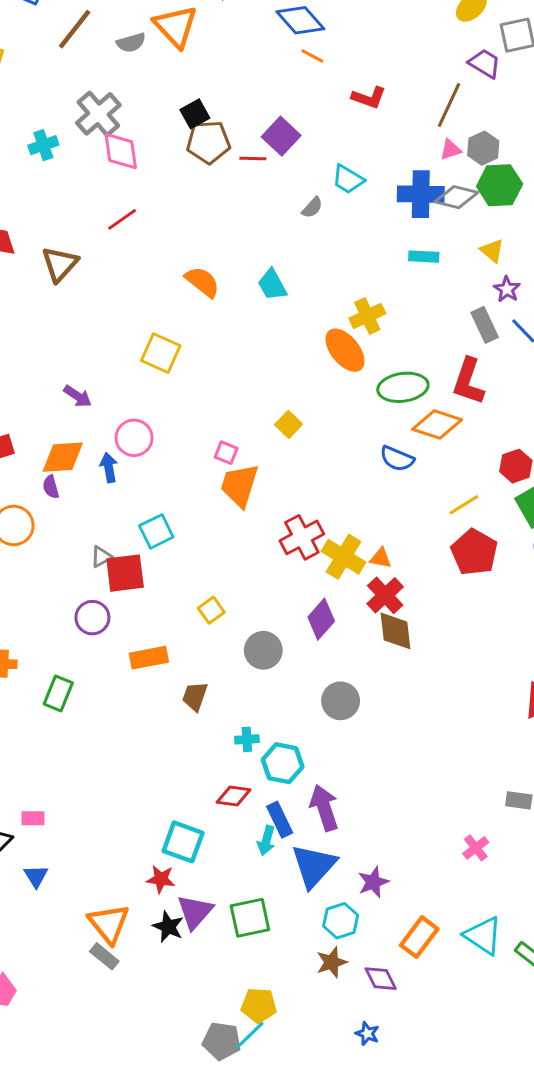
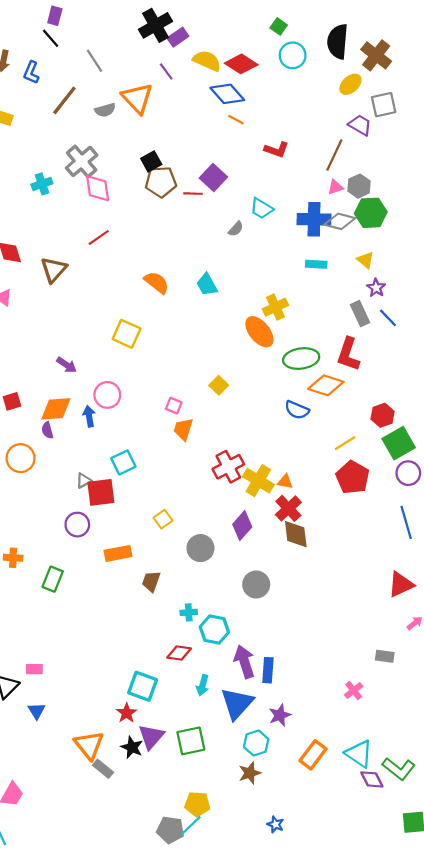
orange trapezoid: (240, 485) -> (183, 429), size x0.7
blue rectangle: (280, 820) -> (268, 670), moved, turned 30
red star: (161, 879) -> (127, 713), turned 30
gray rectangle: (104, 956) -> (103, 769), moved
purple diamond: (381, 979) -> (372, 779), moved

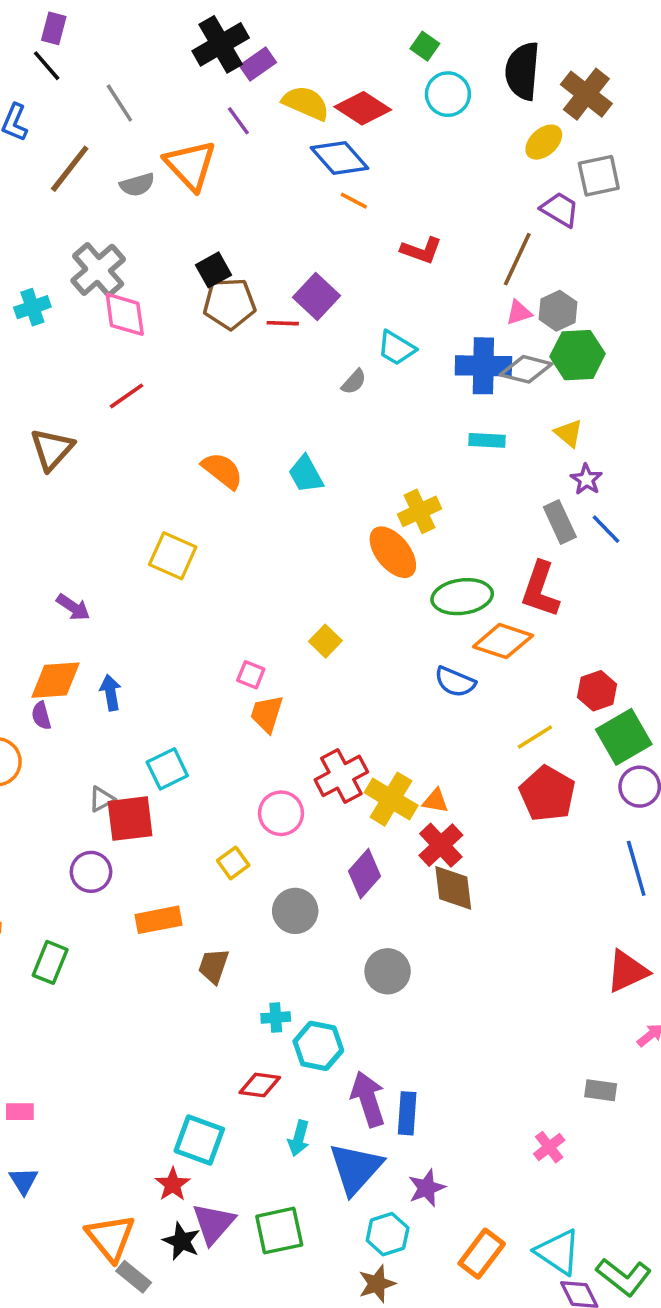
pink circle: (107, 395) -> (281, 813), moved

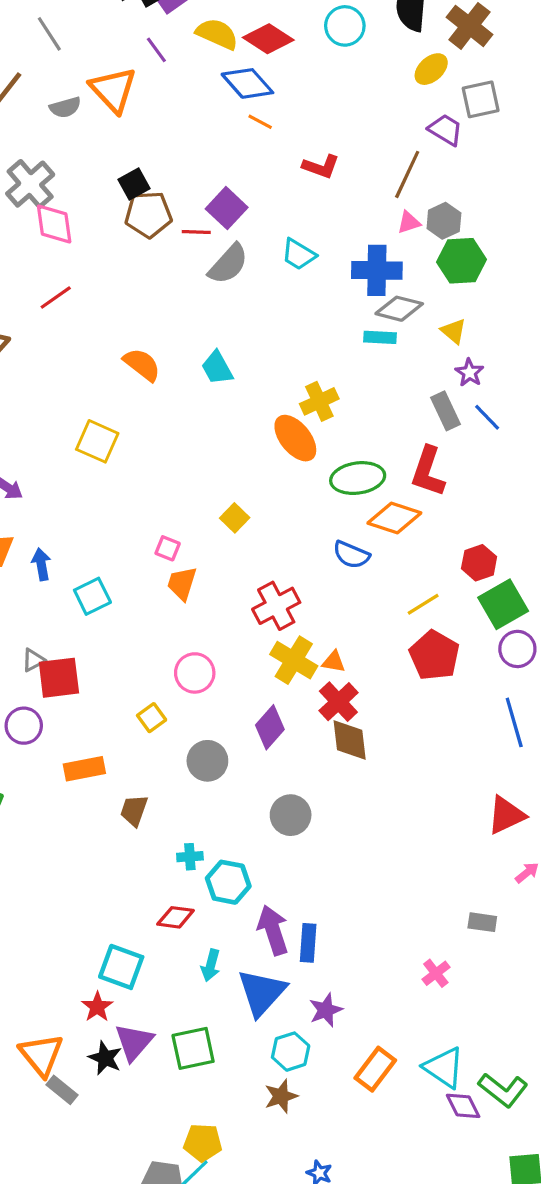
gray diamond: (526, 369) -> (399, 309), moved
gray semicircle: (354, 382) -> (228, 264), moved, size x1.8
cyan square: (167, 769) -> (92, 596), moved
red cross: (341, 776) -> (276, 606), moved

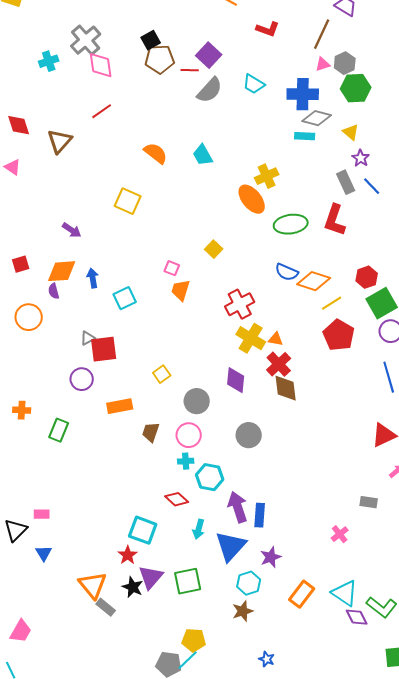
orange diamond: (394, 518) -> (314, 281), moved
pink circle: (195, 673) -> (189, 435), moved
purple diamond: (270, 727) -> (236, 380), turned -36
red diamond: (176, 917) -> (177, 499), turned 35

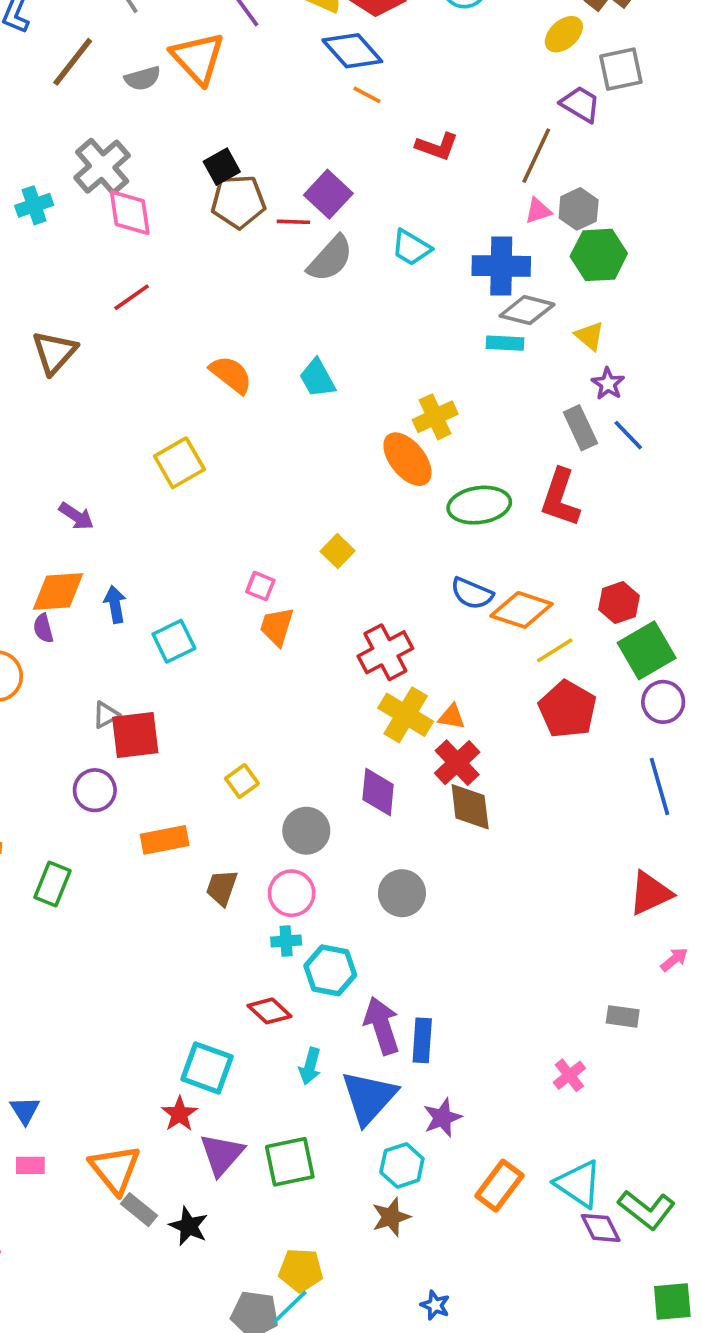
yellow square: (128, 201) -> (179, 463), turned 36
pink rectangle: (42, 514) -> (30, 1165), moved
black star: (133, 587) -> (189, 1226), moved

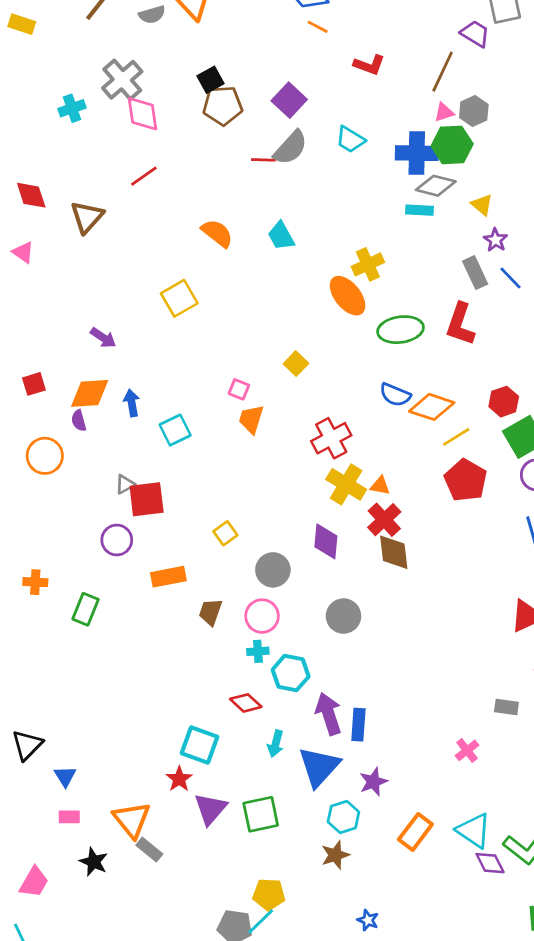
red line: (293, 222) -> (263, 160), moved
green hexagon: (599, 255) -> (452, 145), moved
black star: (189, 1226) -> (94, 862), moved

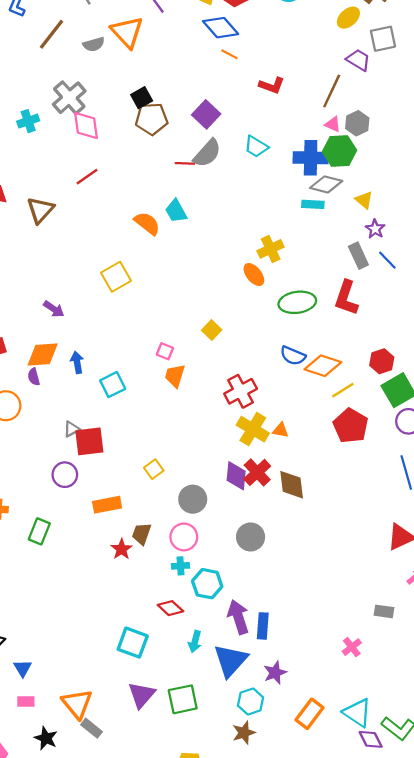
pink triangle: (444, 112) -> (333, 124), turned 42
cyan trapezoid: (281, 236) -> (176, 211), moved
orange ellipse: (348, 296) -> (254, 275), size x0.7
red cross: (384, 520) -> (257, 472), moved
red star: (179, 779) -> (122, 549), moved

